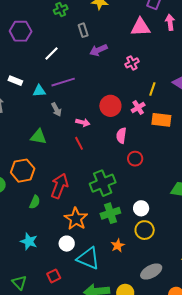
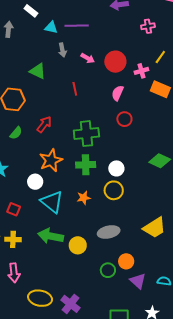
pink arrow: (83, 122) -> (88, 58), moved
red arrow: (60, 186) -> (44, 124), size x0.7
red square: (54, 276) -> (14, 209), turned 32

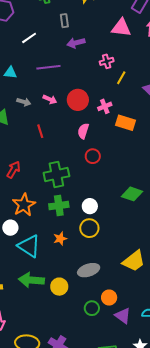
purple line: (77, 26) -> (48, 67), moved
gray arrow: (62, 50) -> (24, 102), moved, turned -56
yellow line: (160, 57) -> (121, 78), moved

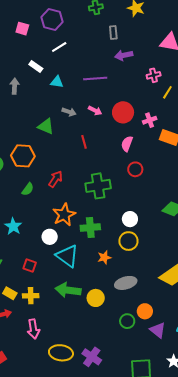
white line: (29, 38) -> (59, 47), moved
green cross: (59, 206) -> (90, 227), moved
orange star: (60, 239) -> (104, 257), moved

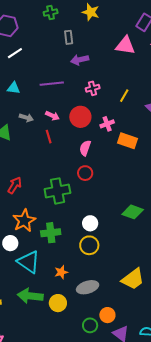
pink cross: (154, 75) -> (93, 88), moved
red line: (84, 142) -> (49, 137), moved
red circle: (135, 169) -> (85, 173), moved
orange star: (104, 257) -> (61, 272), moved

